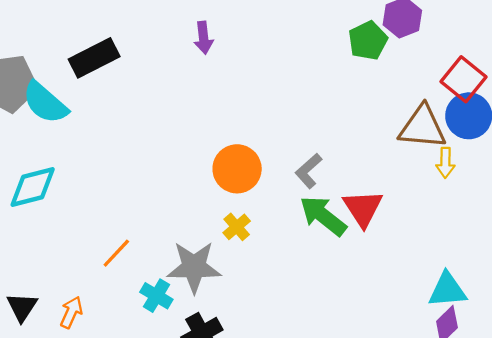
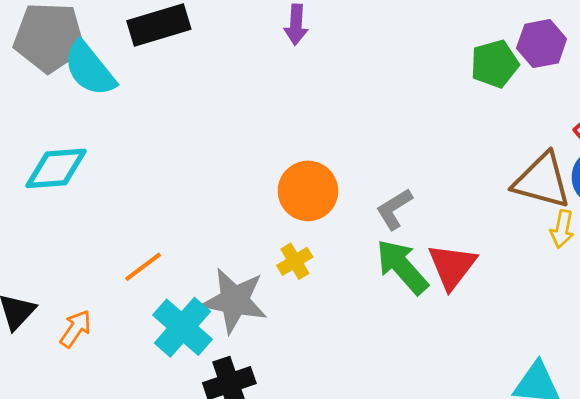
cyan cross: (156, 296) -> (182, 327), size x1.5

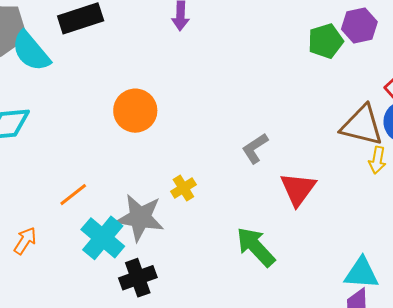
orange circle: (308, 191) -> (135, 111), moved
green arrow: (402, 267) -> (256, 247), moved

